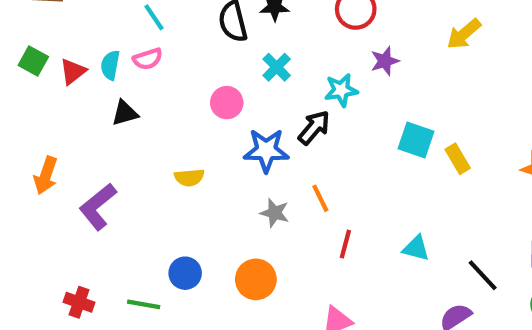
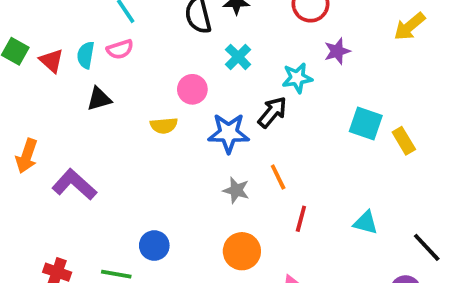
red triangle: (73, 71) -> (51, 61), turned -40
yellow semicircle: (189, 177) -> (164, 125), moved
purple L-shape: (98, 207) -> (74, 185), turned 81
orange circle: (256, 279) -> (242, 251), moved

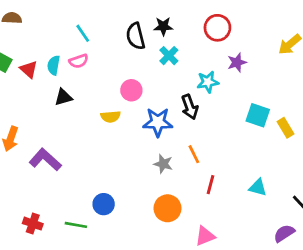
cyan cross: (238, 57) -> (169, 56), moved
black arrow: (272, 112) -> (190, 107), turned 120

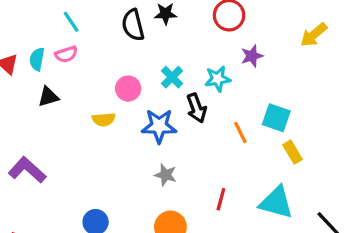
cyan cross: (169, 56) -> (172, 77), moved
yellow rectangle: (286, 128) -> (293, 152), moved
orange line: (194, 154) -> (240, 132), moved
cyan triangle: (258, 187) -> (276, 203), size x1.6

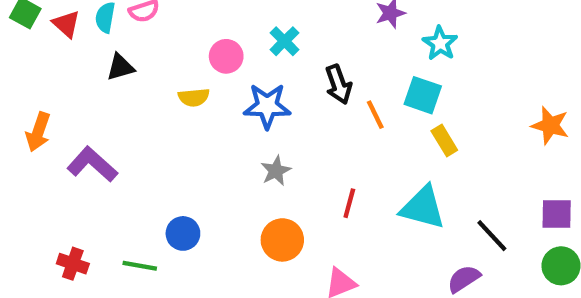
cyan star: (218, 79) -> (440, 43), moved, turned -30
black arrow: (196, 108) -> (339, 84), moved
gray star: (166, 175) -> (276, 171), turned 30

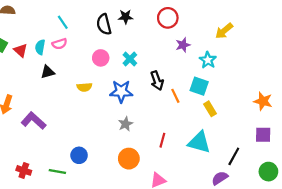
pink circle: (226, 56) -> (101, 58), moved
purple square: (557, 214) -> (263, 135), moved
black line: (492, 236) -> (234, 156), turned 72

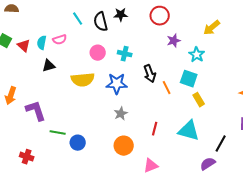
cyan line: (63, 22) -> (78, 19), moved
cyan cross: (130, 59) -> (125, 54), turned -32
yellow semicircle: (84, 87) -> (83, 80), size x1.6
purple L-shape: (34, 121) -> (36, 111), turned 30
green line: (57, 172) -> (58, 133), moved

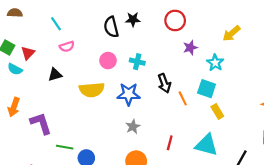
cyan line: (78, 19) -> (56, 24), moved
cyan semicircle: (42, 43) -> (15, 69), moved, turned -72
red triangle: (24, 46) -> (28, 53), turned 32

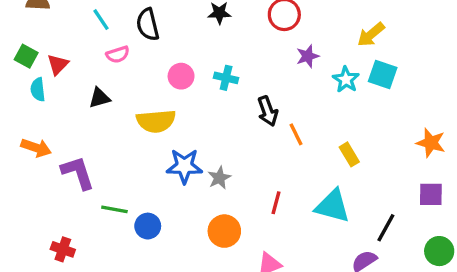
black semicircle: (111, 27) -> (148, 25), moved
cyan semicircle: (15, 69) -> (38, 89), turned 56
cyan square: (207, 89) -> (383, 74), moved
blue star: (129, 94) -> (184, 166), moved
orange arrow: (14, 107) -> (36, 148), turned -90

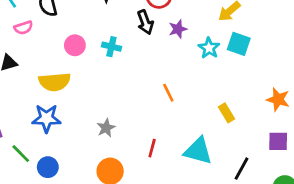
black arrow: (268, 111) -> (145, 22), moved
yellow rectangle: (349, 154) -> (227, 113), moved
blue star: (184, 166) -> (46, 118), moved
green line: (114, 209) -> (21, 154), turned 35

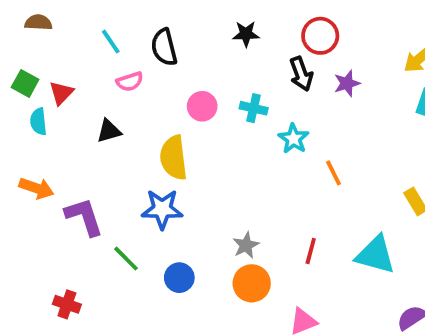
cyan star: (209, 48) -> (294, 139), moved
yellow semicircle: (55, 82) -> (174, 158), turned 88
gray star: (106, 128) -> (246, 245), moved
blue circle: (48, 167) -> (179, 278), moved

